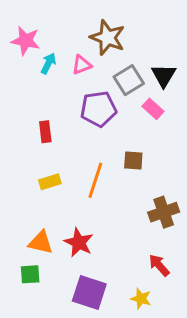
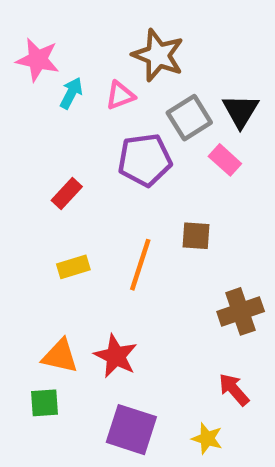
red rectangle: (45, 132) -> (67, 193), turned 50

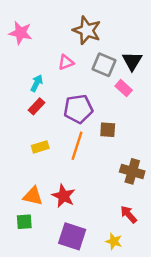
cyan arrow: (71, 93) -> (37, 83), moved
pink triangle: (120, 95) -> (66, 62), moved
gray square: (189, 118) -> (104, 65), turned -35
purple pentagon: (145, 160) -> (78, 109), moved
brown cross: (241, 311) -> (132, 171), turned 35

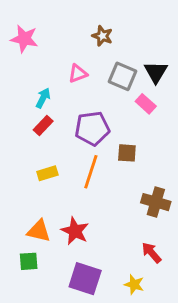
brown star: (87, 30) -> (102, 36), size x0.6

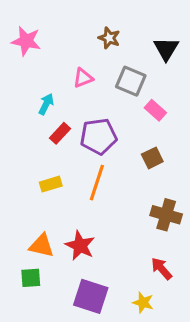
black triangle: (156, 72) -> (166, 49), moved
red rectangle: (43, 125) -> (60, 133), moved
brown square: (127, 153) -> (152, 158), moved, turned -30

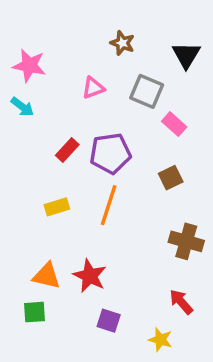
pink star: (26, 41) -> (29, 65), moved
cyan arrow: (46, 104) -> (22, 107), moved, turned 100
purple square: (91, 296) -> (109, 321), moved, size x0.6

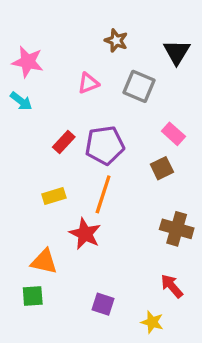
pink rectangle: (174, 124) -> (173, 134), moved
red star: (90, 276) -> (85, 234), moved

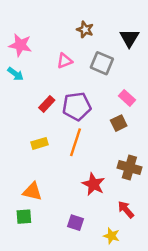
red star: (85, 234) -> (93, 184), moved

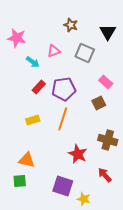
cyan arrow: (16, 74) -> (33, 62), moved
purple square: (75, 223) -> (63, 186), size x1.5
yellow star: (111, 236) -> (84, 199), moved

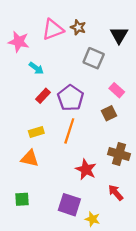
pink triangle: (54, 51) -> (53, 30), moved, size x1.5
purple pentagon: (64, 89) -> (70, 98), turned -30
orange triangle: (27, 160) -> (30, 158), moved

